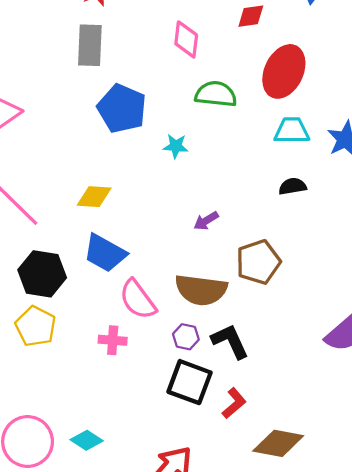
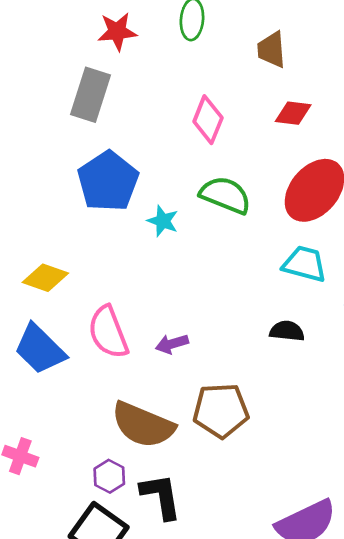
cyan star: (176, 146) -> (163, 221), moved
pink semicircle: (138, 299) -> (108, 332), moved

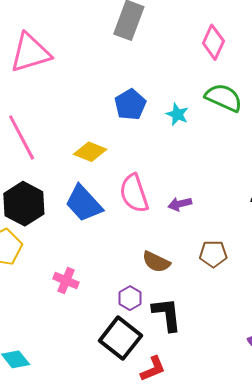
blue pentagon: (108, 181) -> (130, 105), moved, size x0.7
brown pentagon: (221, 410) -> (213, 254), size x0.7
brown semicircle: (143, 425) -> (156, 262), size x0.6

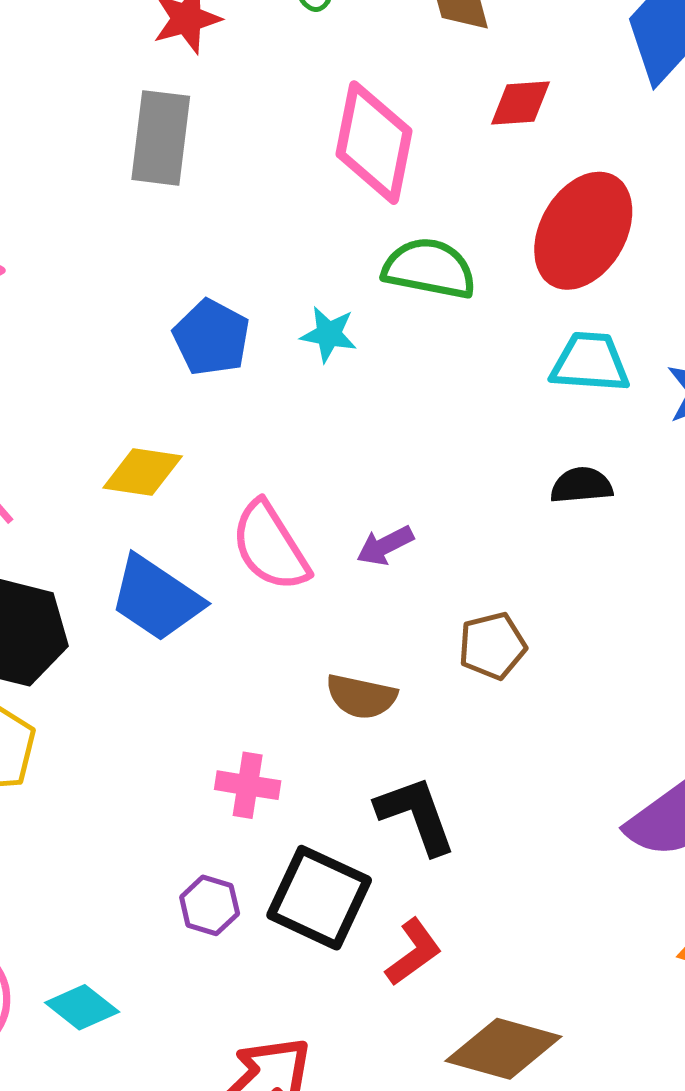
pink diamond: (213, 42) -> (374, 143), size x1.4
pink cross: (66, 281) -> (248, 785), moved
purple hexagon: (130, 298) -> (210, 905), moved

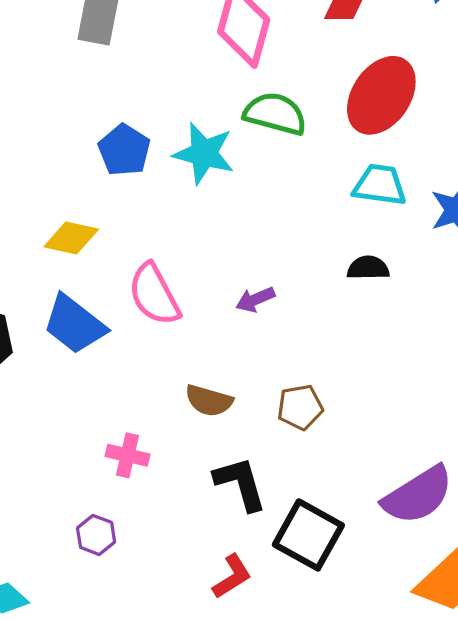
cyan star: (329, 334) -> (204, 153), size x1.6
purple arrow: (385, 546) -> (255, 299), moved
brown pentagon: (492, 646) -> (300, 407), moved
black square: (319, 898) -> (308, 535), moved

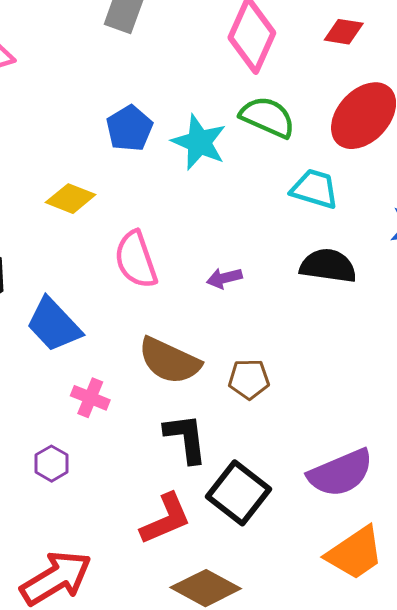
cyan trapezoid: (380, 185) -> (315, 189), moved
black semicircle: (368, 268) -> (328, 266), size x1.5
blue trapezoid: (74, 324) -> (54, 325), moved
brown semicircle: (209, 401) -> (169, 361), size x1.5
red L-shape: (232, 576) -> (166, 519), size x1.4

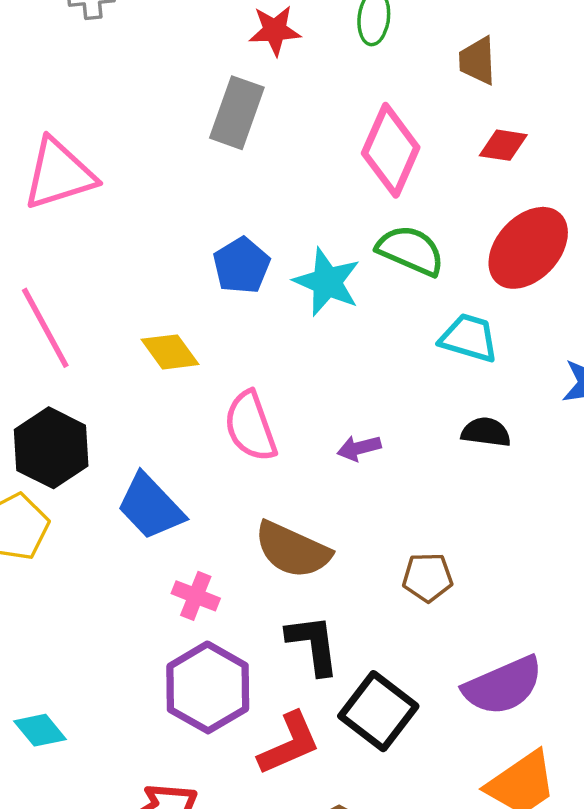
yellow diamond: (71, 199) -> (170, 352), turned 33
black semicircle: (328, 266) -> (486, 432), size x0.7
brown pentagon: (249, 379) -> (428, 577), moved
purple hexagon: (51, 464) -> (208, 687), moved, size x2.0

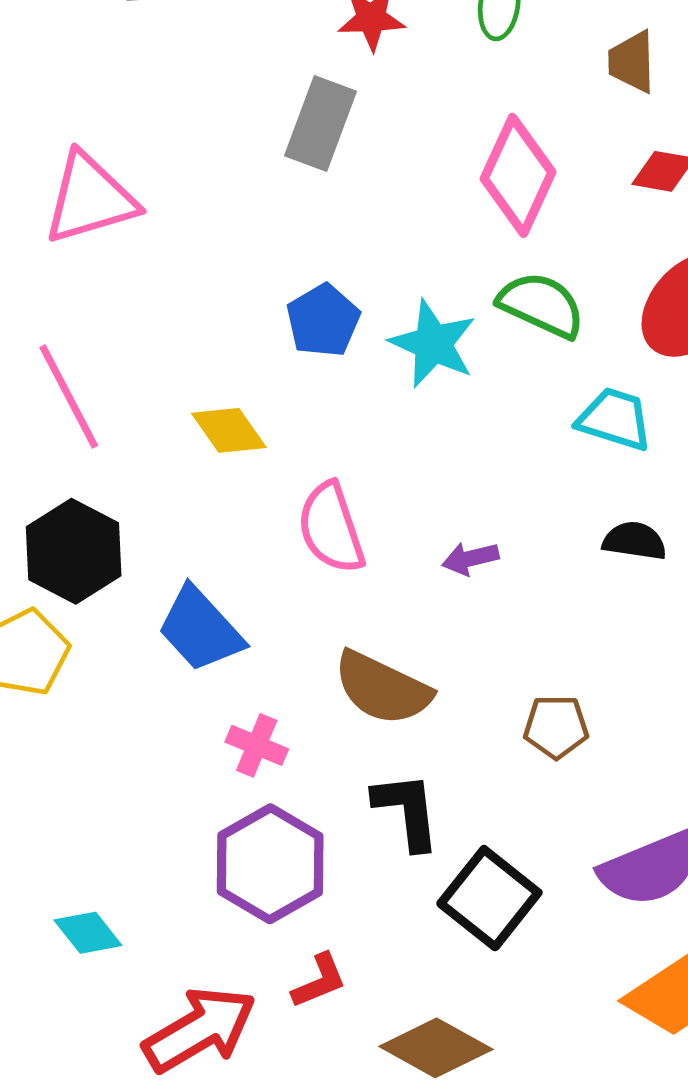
cyan diamond: (40, 730) -> (88, 933), moved
red L-shape: (289, 744) -> (319, 981), moved, size x0.7

